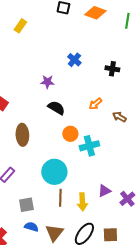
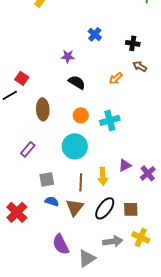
brown arrow: (119, 117) -> (140, 66), moved
orange circle: (70, 134) -> (81, 115), moved
brown line: (60, 198) -> (81, 182), moved

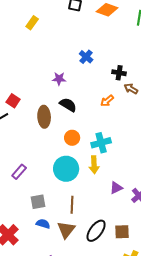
black cross: (133, 43) -> (119, 73), moved
brown ellipse: (43, 109) -> (44, 117), moved
yellow arrow: (103, 176) -> (94, 165), moved

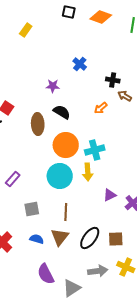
orange circle: (72, 138) -> (66, 145), size x1.6
blue semicircle: (43, 224) -> (37, 239), moved

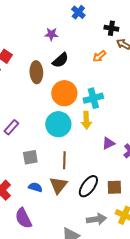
black semicircle: (62, 112) -> (60, 60), turned 108
purple semicircle: (46, 274) -> (23, 218), moved

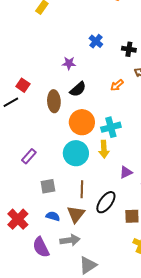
black cross: (111, 28) -> (129, 49), moved
black ellipse: (88, 186) -> (106, 202), moved
gray arrow: (96, 219) -> (70, 240), moved

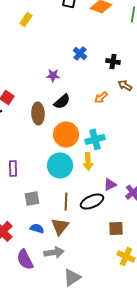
purple rectangle: (29, 156) -> (13, 168), turned -42
black ellipse: (106, 202) -> (92, 201), moved, turned 30

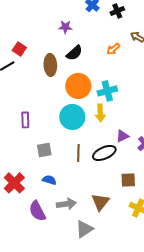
black cross: (113, 61) -> (117, 11), moved, turned -32
brown triangle: (60, 226) -> (100, 202), moved

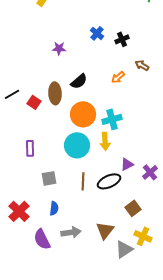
purple star: (65, 27) -> (59, 48), moved
red square: (19, 49) -> (34, 102), moved
blue semicircle: (49, 180) -> (54, 208), turned 80
brown square: (128, 180) -> (133, 208), turned -35
gray triangle: (84, 229) -> (124, 249), moved

